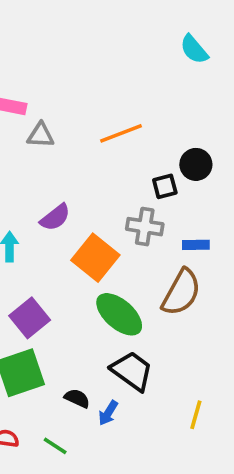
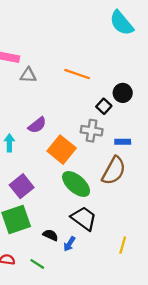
cyan semicircle: (194, 49) -> (122, 23), size x1.4
orange line: (121, 133) -> (77, 74), turned 40
black square: (165, 186) -> (104, 106), turned -32

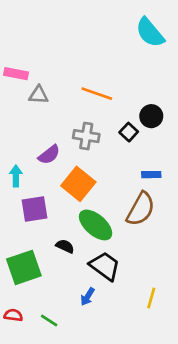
gray cross: (92, 131) -> (86, 136), moved
purple square: (22, 186) -> (35, 209), moved, turned 30
black semicircle: (50, 235) -> (65, 246), moved

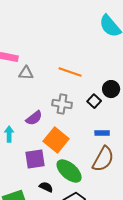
blue rectangle: (151, 175) -> (102, 133), moved
purple square: (35, 209) -> (35, 159), moved

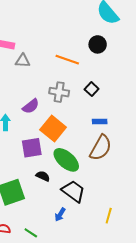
black circle: (111, 89) -> (98, 44), moved

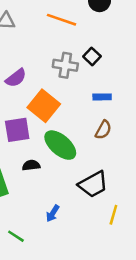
gray cross: (59, 92) -> (65, 65), moved
brown semicircle: (101, 148) -> (103, 130), size x0.6
black semicircle: (43, 176) -> (31, 165), turned -32
black trapezoid: (73, 191) -> (93, 184), moved, turned 115

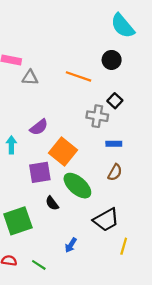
black square: (92, 56) -> (115, 101), moved
gray cross: (65, 65) -> (97, 116), moved
black semicircle: (31, 165) -> (52, 203), turned -120

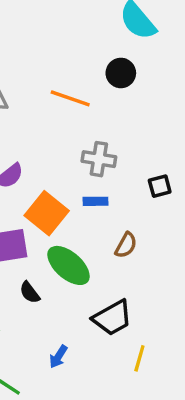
black square: (115, 101) -> (160, 186), moved, turned 32
blue rectangle: (114, 144) -> (96, 201), moved

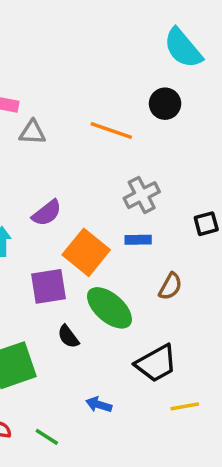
gray cross: (99, 159) -> (142, 195), turned -36
blue arrow: (58, 357) -> (99, 405), turned 75
yellow line: (139, 358) -> (185, 406), turned 64

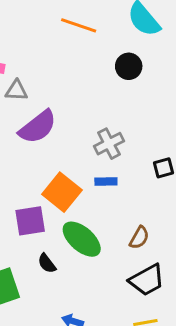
orange line: (111, 131) -> (79, 25), moved
purple semicircle: (47, 213) -> (38, 127), moved, size x1.5
brown semicircle: (170, 286) -> (139, 238), moved
black trapezoid: (156, 363) -> (147, 280), moved

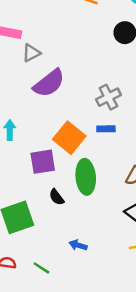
gray triangle: (16, 91) -> (31, 53), turned -30
green ellipse: (82, 239) -> (86, 177), turned 44

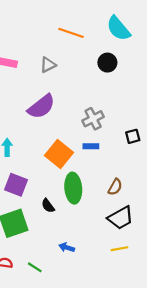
gray triangle: (31, 53) -> (48, 65), moved
purple square: (43, 162) -> (16, 185), moved, turned 30

